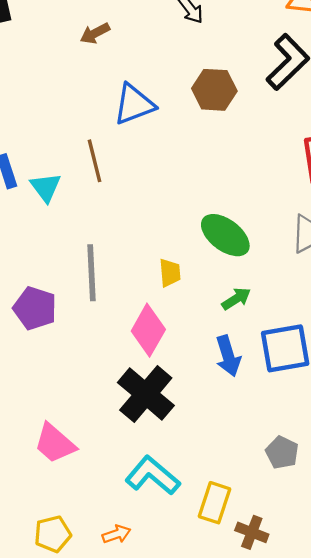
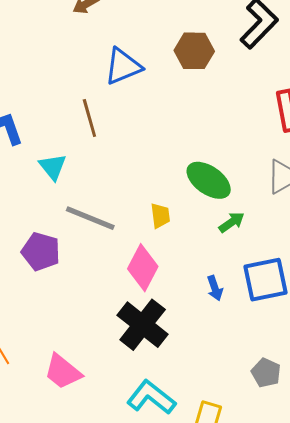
cyan triangle: (46, 187) -> (53, 167), moved
gray line: (92, 273) -> (90, 218), turned -63
green arrow: (236, 299) -> (232, 222), moved
blue arrow: (228, 356) -> (215, 288), size x0.7

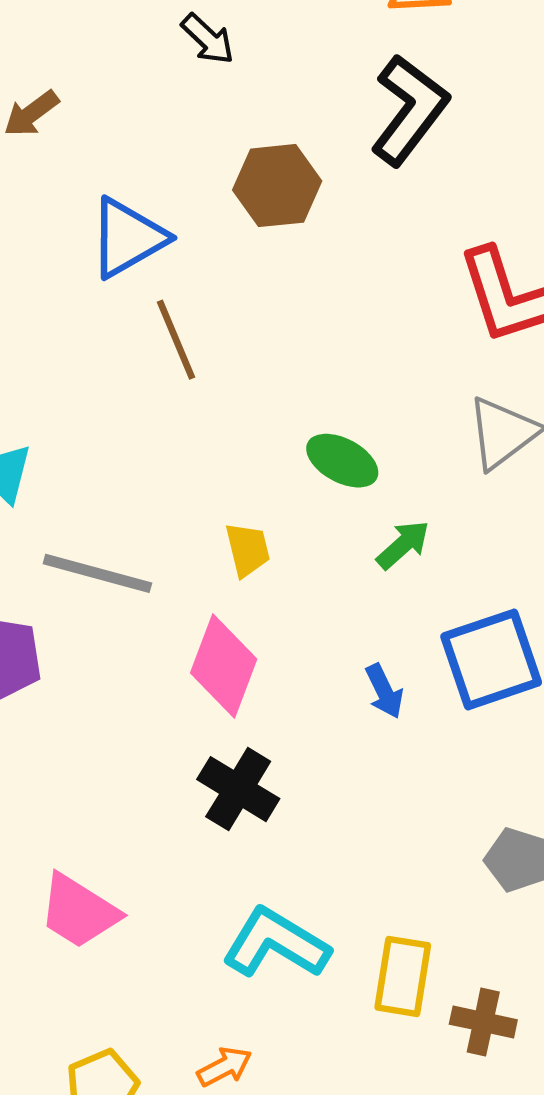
brown line: (89, 118) -> (176, 340), moved
green ellipse: (209, 180) -> (342, 461), size x0.7
black cross: (143, 325) -> (238, 789), size x0.7

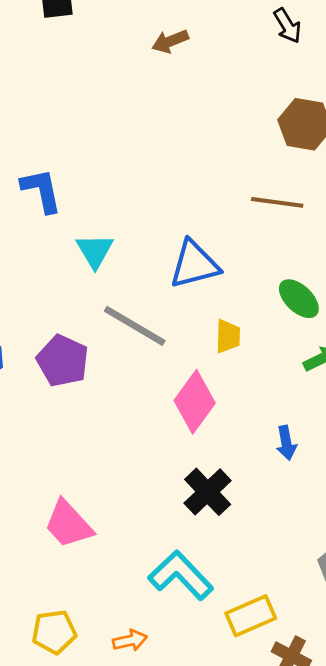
blue triangle: (128, 238) -> (194, 264), moved
brown line: (176, 340) -> (277, 202), moved, turned -75
black cross: (238, 789) -> (208, 492), moved
yellow rectangle: (403, 976) -> (251, 616), turned 42

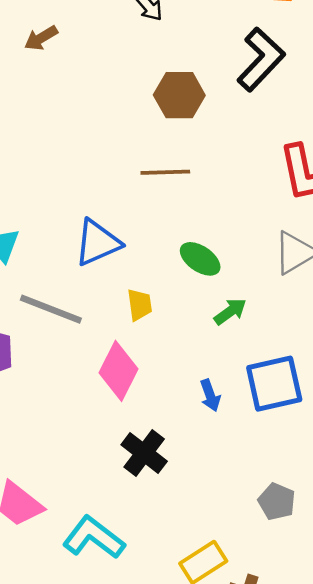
cyan L-shape: (181, 575) -> (94, 538), moved

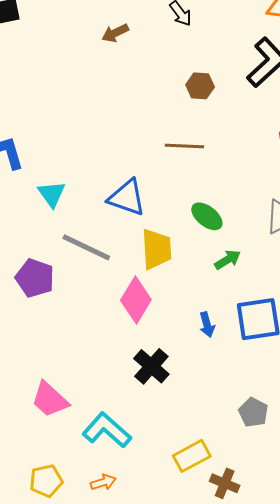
brown arrow: (41, 38) -> (115, 33), moved
brown hexagon: (179, 95) -> (200, 86), size x0.7
blue triangle: (97, 243) -> (127, 198), turned 39
yellow trapezoid: (140, 305) -> (156, 249), size x1.6

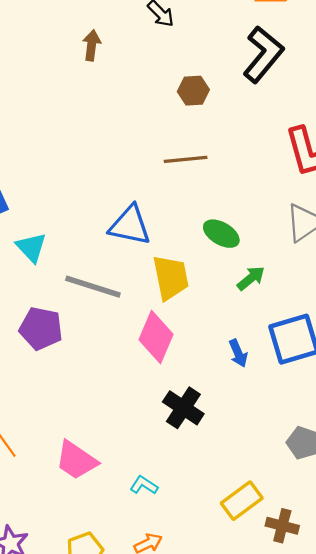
brown arrow: (115, 33) -> (92, 45), turned 132
cyan triangle: (52, 194) -> (31, 247), moved
cyan L-shape: (107, 430) -> (144, 485), size x0.5

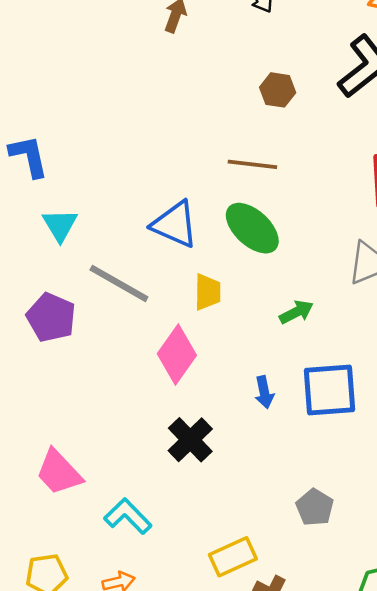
green ellipse: (221, 234) -> (252, 228), moved, size x1.4
yellow trapezoid: (171, 278) -> (207, 292), size x0.7
cyan L-shape: (144, 485) -> (128, 516), size x1.5

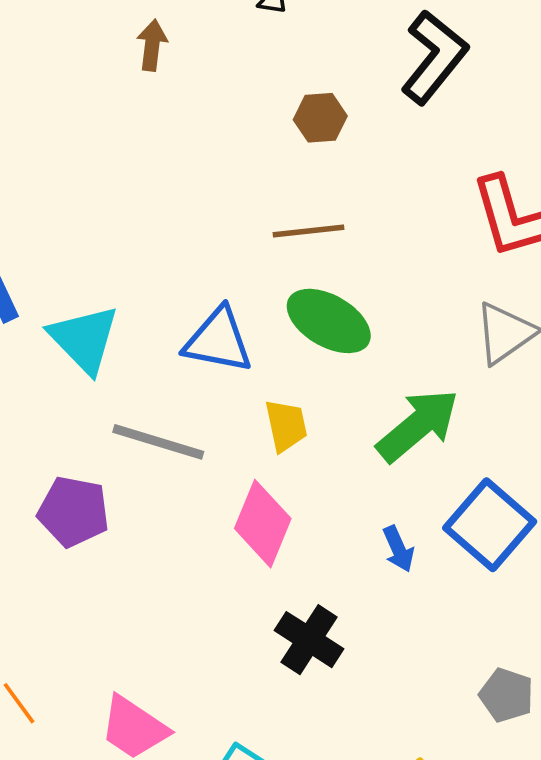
cyan triangle: (60, 225) -> (84, 339), moved, size x1.4
green arrow: (296, 312) -> (418, 425), size x1.8
blue square: (329, 390) -> (490, 525), turned -32

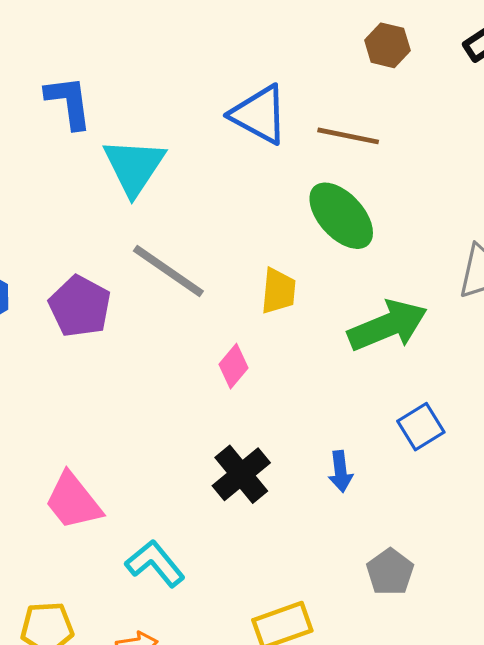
blue triangle: (218, 340) -> (259, 115), moved
pink diamond: (263, 524) -> (233, 366), size x0.6
blue square: (490, 525) -> (421, 427), size x0.6
blue arrow: (398, 549) -> (340, 471), moved

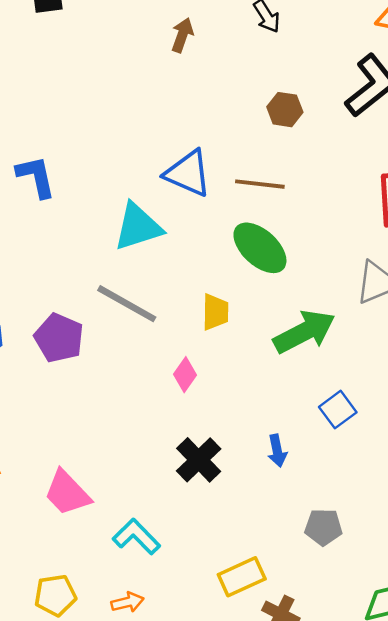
cyan triangle: (134, 166) -> (138, 227), moved, turned 44
gray pentagon: (390, 572) -> (323, 527), turned -30

